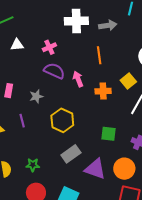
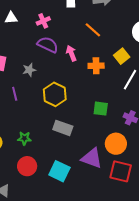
orange line: (99, 55) -> (93, 30), turned -42
gray rectangle: (71, 154) -> (63, 128), turned 54
purple triangle: (95, 169) -> (92, 158), moved

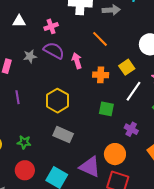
gray star: (29, 70) -> (30, 56), moved
green square: (101, 109) -> (106, 109), moved

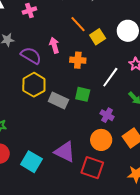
purple semicircle: (54, 51) -> (31, 56), moved
yellow square: (127, 67) -> (98, 37), moved
gray rectangle: (63, 135) -> (58, 101), moved
orange circle: (115, 154) -> (101, 140), moved

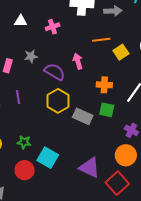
orange line: (78, 24) -> (101, 40), turned -54
orange cross: (78, 60) -> (104, 85), moved
cyan square: (31, 162) -> (48, 158), moved
red square: (92, 168) -> (117, 183), turned 30

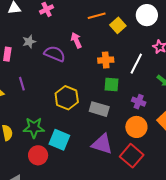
yellow hexagon: (58, 101) -> (67, 98), moved
gray rectangle: (83, 116) -> (99, 109), moved
green star: (24, 142) -> (34, 128), size x1.5

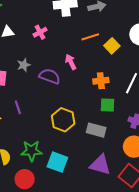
red circle: (38, 155) -> (25, 179), moved

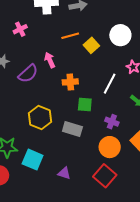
purple semicircle: (50, 76) -> (28, 74), turned 115
orange cross: (101, 81) -> (70, 82), moved
purple triangle: (100, 165) -> (64, 173), moved, size x0.6

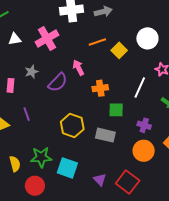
pink cross: (20, 29) -> (47, 39), size x1.6
purple triangle: (64, 173) -> (100, 180), turned 32
red square: (105, 176) -> (128, 182), moved

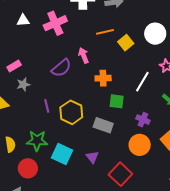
gray star: (31, 72) -> (23, 84), moved
pink rectangle: (10, 85) -> (14, 66), turned 48
purple line: (27, 114) -> (47, 106), moved
purple triangle: (100, 180) -> (92, 157), moved

